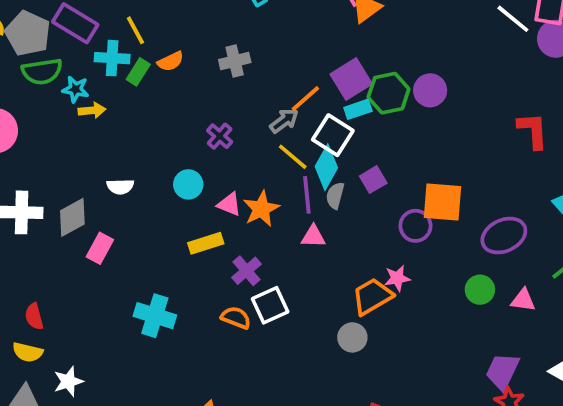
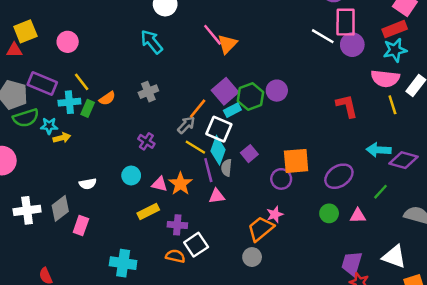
purple cross: (246, 271) -> (177, 225), turned -36

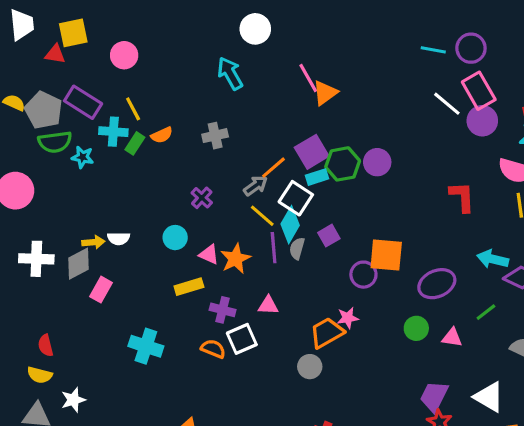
pink rectangle: (346, 22) -> (479, 91), turned -40
yellow arrow: (62, 138) -> (93, 242), moved
pink triangle: (217, 196) -> (268, 305), moved

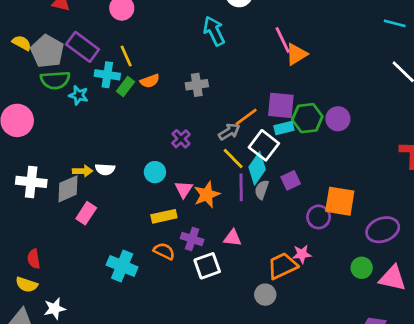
purple square: (312, 152) -> (281, 105), turned 32
pink triangle: (209, 254) -> (184, 189), turned 36
pink triangle: (452, 338) -> (393, 278), size x1.5
orange semicircle: (213, 349) -> (164, 251), moved

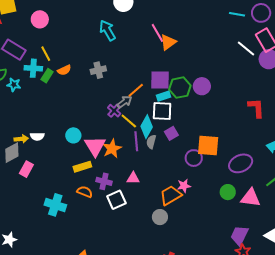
purple cross: (181, 139) -> (114, 111), moved
white square: (264, 145) -> (162, 111), moved, turned -30
pink triangle: (184, 189) -> (95, 146), size x1.6

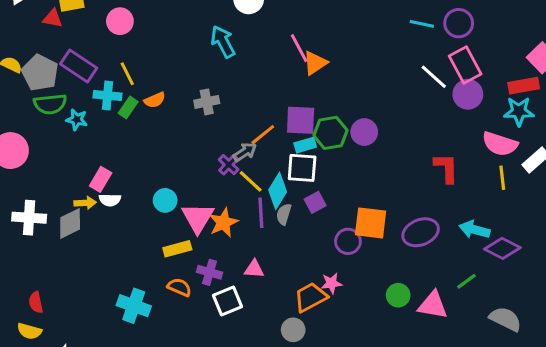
purple ellipse: (241, 163) -> (421, 232), moved
pink rectangle: (26, 169) -> (101, 179), moved

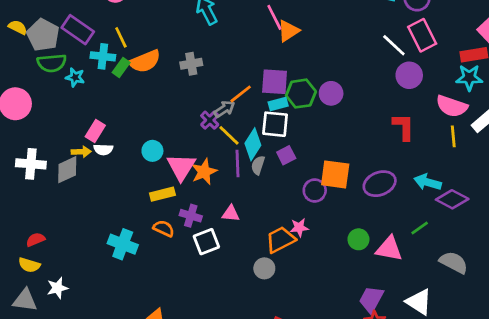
purple circle: (468, 94) -> (409, 75), moved
orange semicircle: (155, 100) -> (145, 61), size x1.6
red semicircle: (36, 302) -> (35, 240), turned 78

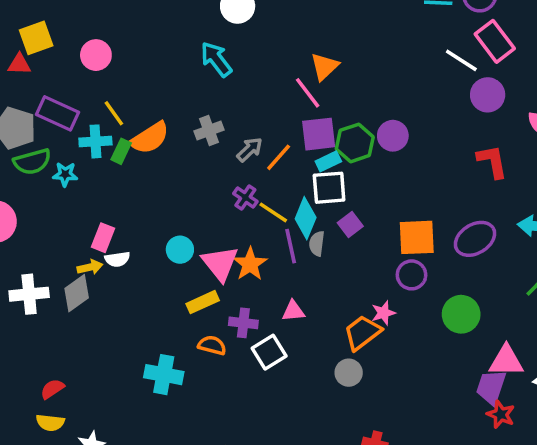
pink line: (274, 17) -> (308, 93), moved
gray arrow: (224, 109) -> (250, 150), moved
purple circle: (315, 190) -> (411, 275), moved
green circle: (358, 239) -> (461, 314), size x1.4
pink triangle: (389, 249) -> (506, 361), moved

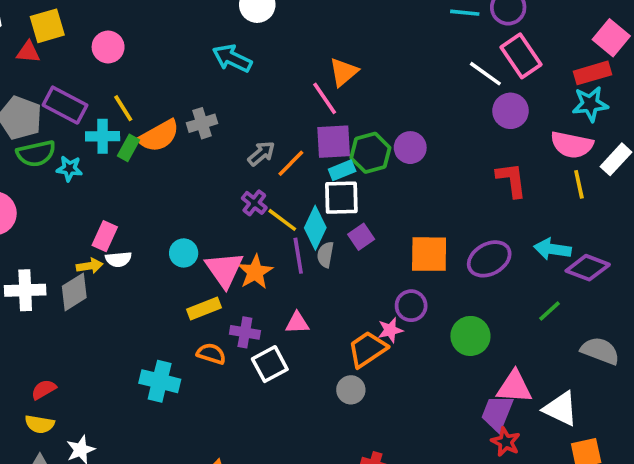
cyan arrow: (216, 59) -> (232, 58), turned -30
gray cross: (209, 131) -> (202, 123), moved
purple circle: (411, 275) -> (411, 306), moved

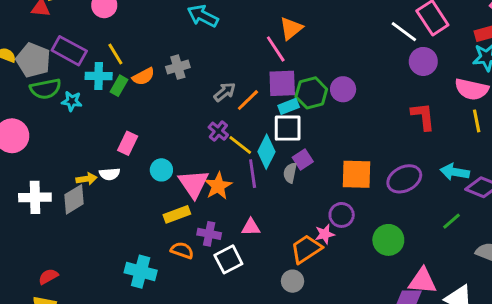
orange semicircle: (159, 136) -> (143, 76), size x0.7
pink rectangle: (105, 236) -> (128, 143), moved
gray semicircle: (325, 255) -> (290, 173), moved

